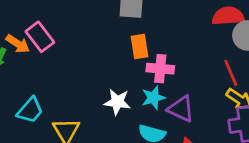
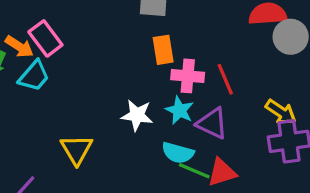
red line: (231, 73) -> (225, 79), moved
cyan star: (153, 98) -> (179, 110), turned -30
cyan trapezoid: (30, 110) -> (34, 76), moved

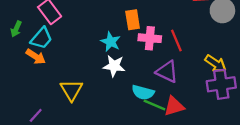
orange arrow: (19, 47) -> (36, 57), moved
cyan star: (179, 110) -> (111, 42), moved

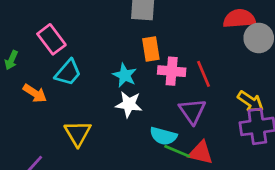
cyan trapezoid: (41, 38) -> (68, 73), moved
purple triangle: (167, 72) -> (192, 111), turned 30
red triangle: (174, 106) -> (201, 153), turned 30

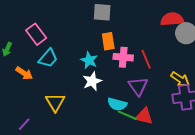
white star: (129, 104) -> (92, 81), turned -30

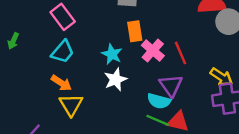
pink rectangle: (36, 34) -> (63, 17), moved
pink cross: (123, 57) -> (153, 51), turned 36
orange arrow: (24, 73) -> (61, 83), moved
cyan semicircle: (117, 104) -> (159, 101), moved

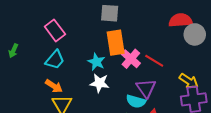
orange rectangle: (135, 31) -> (116, 43), size x1.4
red line: (180, 53) -> (154, 61), turned -36
white star: (116, 79) -> (99, 83), turned 30

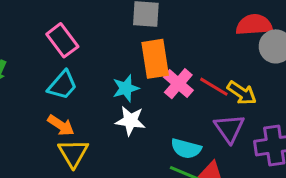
cyan star: (96, 62) -> (126, 88), turned 30
yellow arrow: (189, 81) -> (242, 93), moved
purple triangle: (146, 88) -> (229, 128), moved

